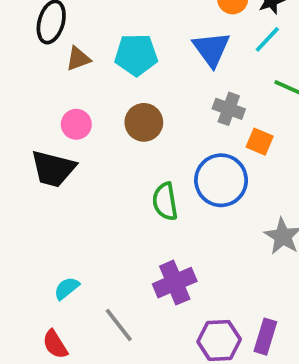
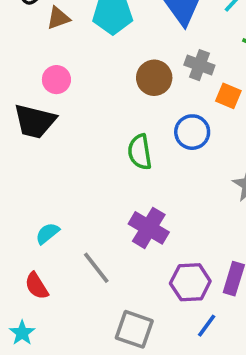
brown circle: (144, 122) -> (154, 78), moved
blue circle: (221, 180) -> (192, 132), size x0.7
purple cross: (175, 283) -> (149, 228), turned -36

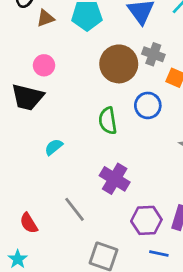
brown circle: (154, 78) -> (119, 64), size x1.4
cyan semicircle: (47, 233) -> (54, 147), moved
blue line: (207, 326) -> (159, 254), turned 66

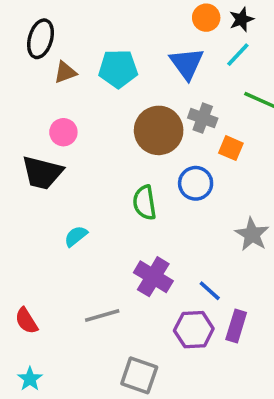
gray line: (74, 209) -> (102, 315), turned -68
red semicircle: (29, 223) -> (26, 321), moved
blue line: (159, 254) -> (210, 291), moved, turned 30

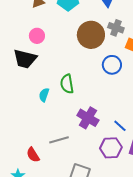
green semicircle: (144, 203) -> (67, 84), moved
cyan semicircle: (76, 236) -> (44, 95), turned -32
red semicircle: (26, 321) -> (33, 155), moved

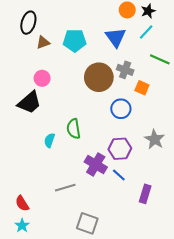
black trapezoid: (25, 59) -> (29, 102), turned -55
blue line: (120, 126) -> (119, 175), moved
purple hexagon: (111, 148) -> (120, 149), moved
red semicircle: (33, 155) -> (22, 203), moved

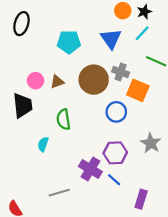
brown triangle: (43, 43) -> (57, 82), moved
orange square: (142, 88) -> (138, 90), size x1.5
black trapezoid: (29, 102) -> (23, 105), turned -55
green semicircle: (74, 129) -> (64, 119), moved

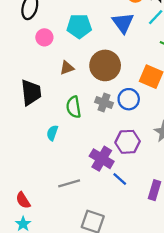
gray cross: (121, 72) -> (104, 103), moved
pink circle: (35, 81) -> (44, 37), moved
blue line: (114, 180) -> (120, 179), moved

